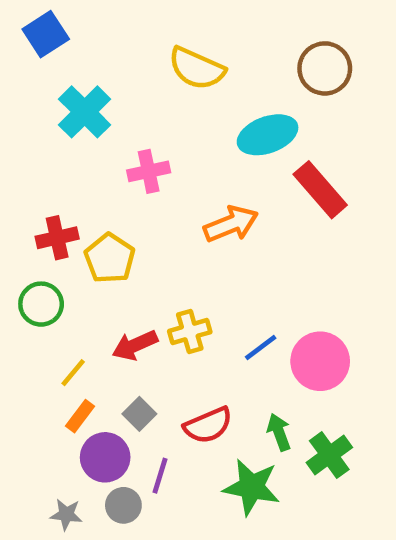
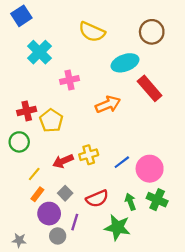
green cross: (329, 455) -> (157, 200), moved, turned -30
gray star: (66, 515) -> (19, 240), moved

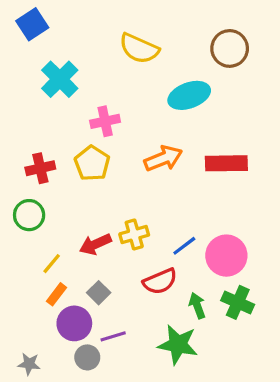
red rectangle: (150, 88) -> (226, 163), moved, turned -50
yellow pentagon: (51, 121) -> (92, 163), moved
red semicircle: (97, 199) -> (160, 281), moved
purple line: (75, 222) -> (113, 336), turned 56

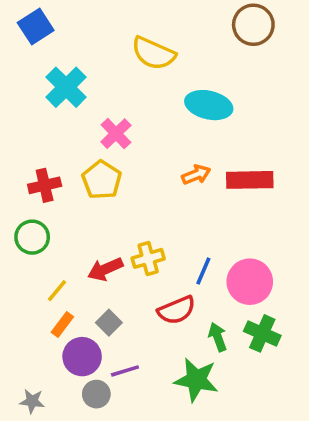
brown circle: (230, 48) -> (253, 25), moved
cyan ellipse: (189, 95) -> (209, 105), turned 33
pink cross: (105, 121) -> (116, 134), turned -32
orange arrow: (163, 158) -> (196, 175), moved, size x0.7
blue line: (184, 246) -> (203, 271), turned -30

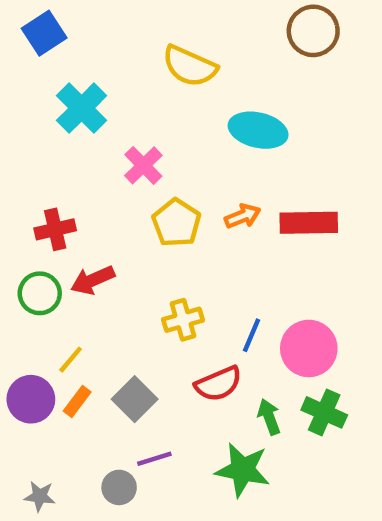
yellow pentagon: (102, 180) -> (176, 223), moved
red arrow: (105, 269) -> (93, 280), moved
gray square: (109, 323) -> (135, 399), size x1.4
purple circle: (82, 357) -> (31, 399), moved

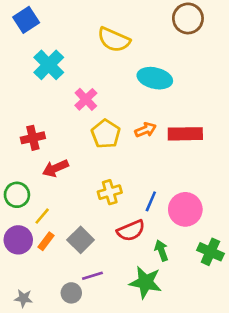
green circle: (40, 293) -> (17, 195), moved
green cross: (324, 412) -> (210, 252), moved

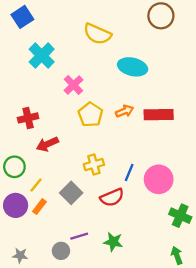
gray square: (81, 240) -> (71, 193), moved
green arrow: (161, 250) -> (177, 255), moved
green star: (146, 282) -> (113, 242), moved, size x0.7

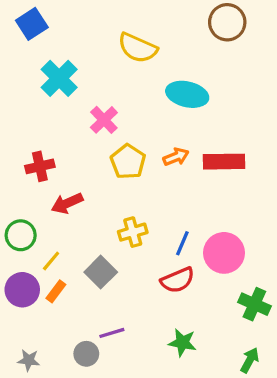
red semicircle: (112, 197) -> (178, 280), moved
green star: (113, 242) -> (182, 343), moved
green arrow: (177, 255) -> (250, 360), turned 48

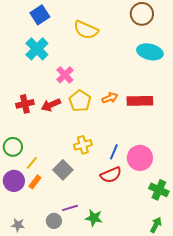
blue square: (32, 24) -> (40, 15), moved
cyan ellipse: (187, 94) -> (150, 52), moved
red arrow: (67, 203) -> (51, 105), moved
green star: (182, 343) -> (94, 218), moved

